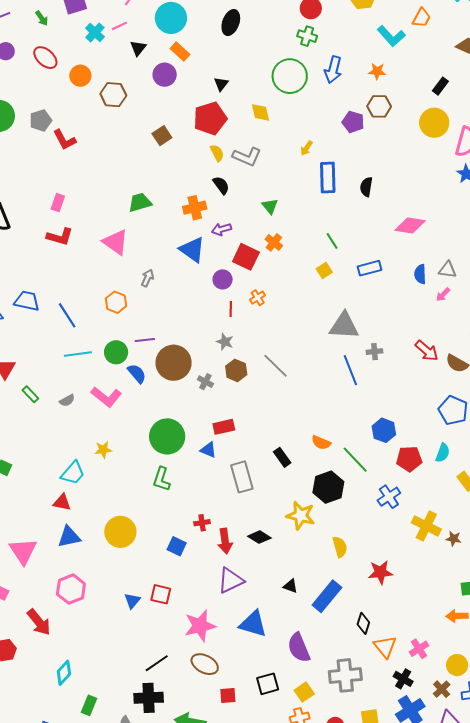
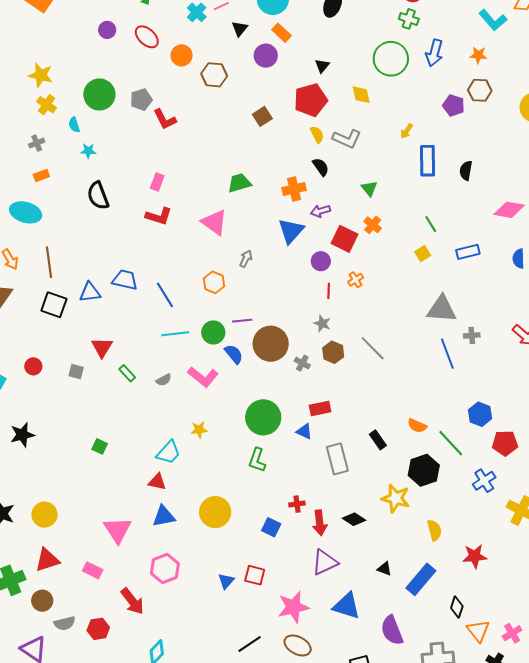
blue triangle: (192, 250) -> (291, 231), turned 36

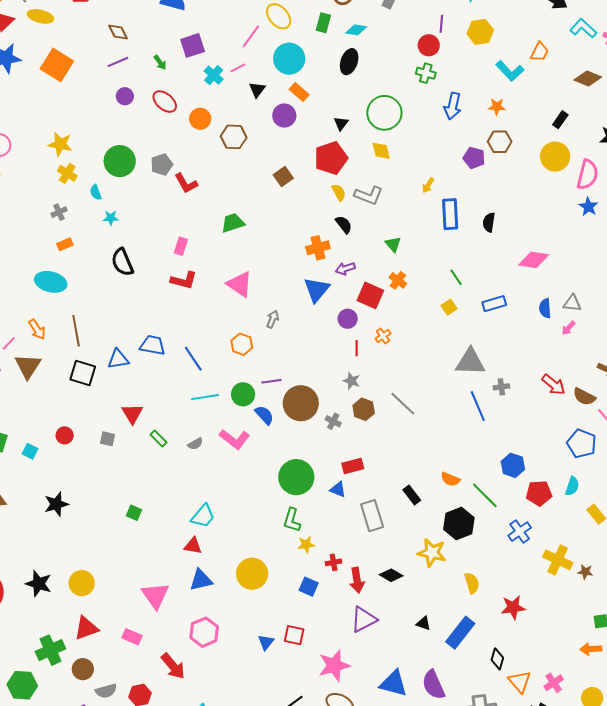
green circle: (391, 59) -> (384, 113), moved
green trapezoid: (239, 183) -> (233, 223), moved
yellow star: (199, 430) -> (306, 544), moved
blue triangle: (347, 606) -> (394, 683), moved

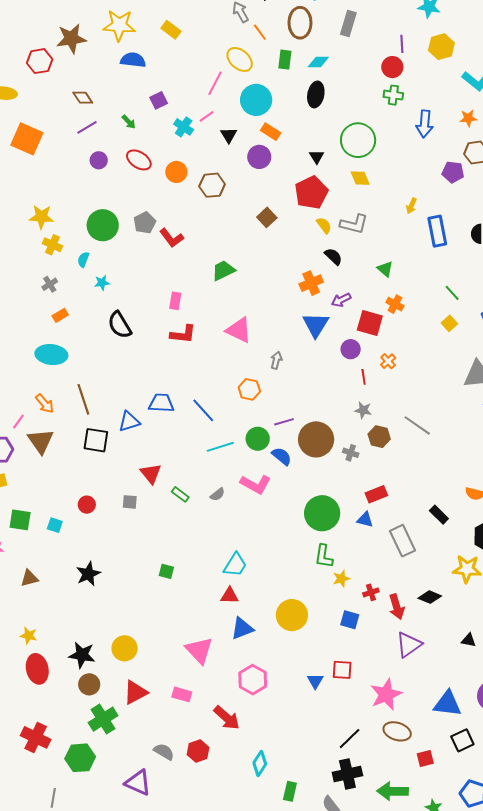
purple square: (193, 45) -> (159, 100), size x0.7
cyan semicircle: (96, 192) -> (83, 260), turned 49
brown circle: (83, 669) -> (89, 684), moved
gray semicircle: (106, 691) -> (164, 752), turned -125

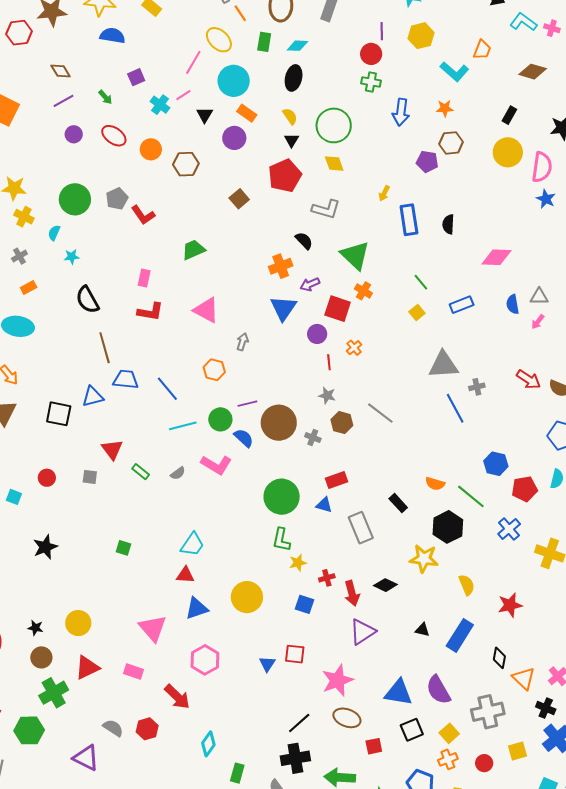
yellow semicircle: (324, 225) -> (290, 116), moved
green triangle: (385, 269) -> (355, 255), size x1.8
brown line: (83, 399) -> (105, 348), moved
black star: (82, 655) -> (35, 628), size x0.6

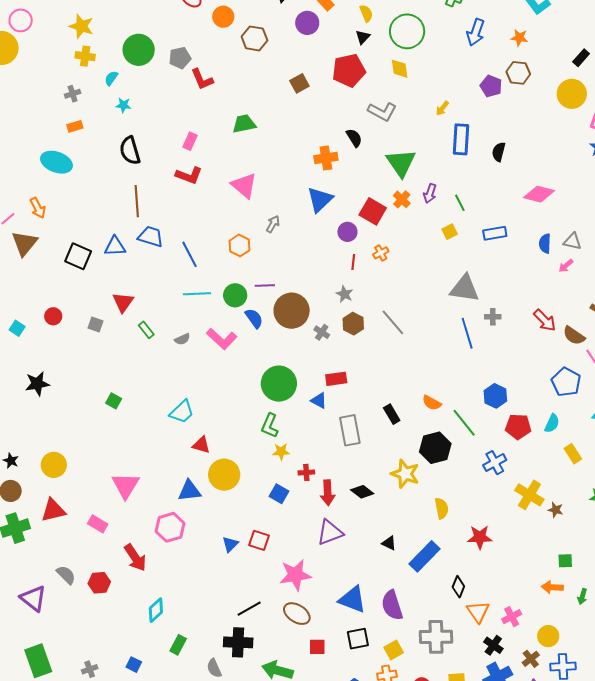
yellow cross: (24, 217) -> (85, 56), turned -30
purple arrow: (310, 284) -> (430, 193), moved, turned -60
red triangle: (185, 575) -> (201, 445), moved
blue triangle: (197, 608) -> (189, 491), moved

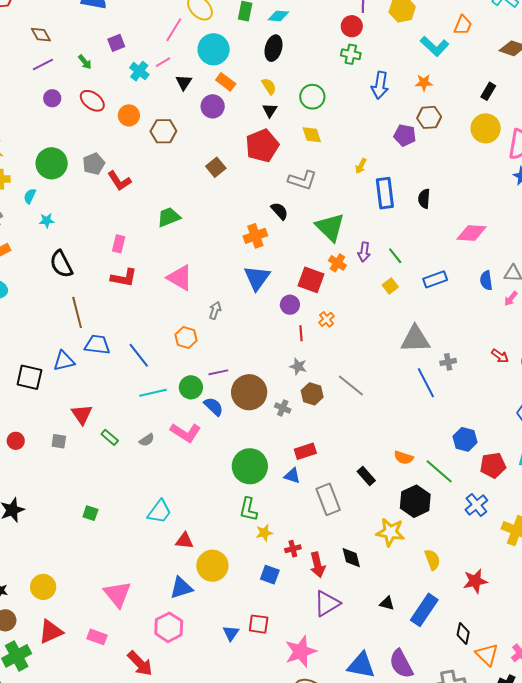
green circle: (407, 31) -> (312, 97), size x0.7
red arrow: (545, 320) -> (500, 356), size x0.7
black diamond: (362, 492) -> (351, 558), turned 50

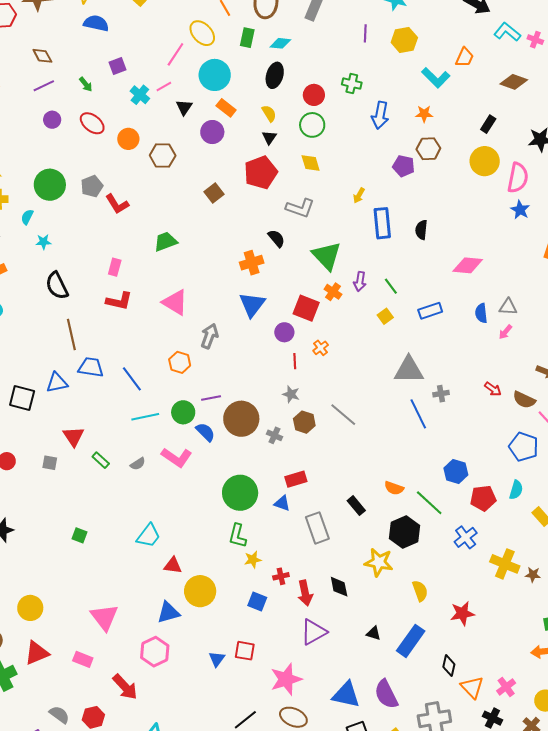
red circle: (352, 26) -> (314, 95), moved
gray arrow: (215, 310) -> (209, 336), size x1.4

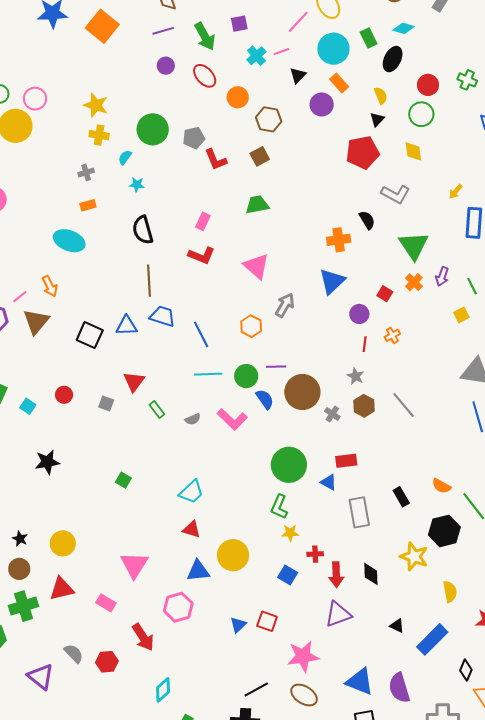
green rectangle: (247, 38) -> (369, 38), moved, turned -48
green arrow: (86, 84) -> (205, 36), size x1.8
brown square: (214, 193) -> (260, 156), moved
red square: (306, 308) -> (385, 294), size x0.6
red triangle: (173, 565) -> (192, 529), moved

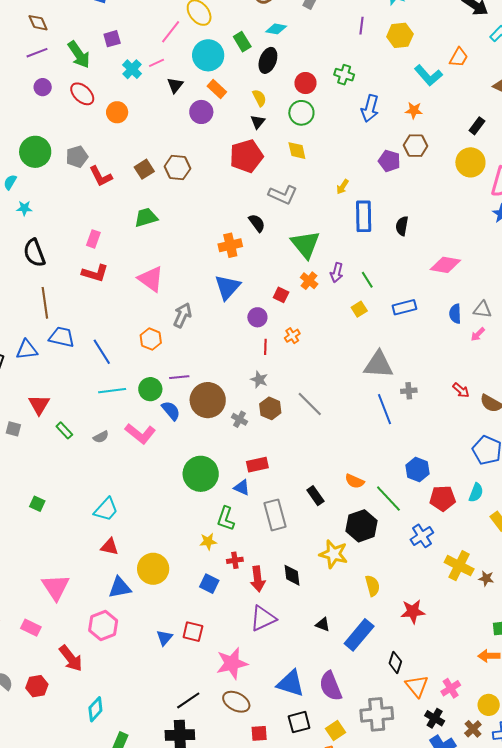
brown hexagon: (269, 119) -> (177, 167), moved
green L-shape: (279, 507) -> (226, 519), moved

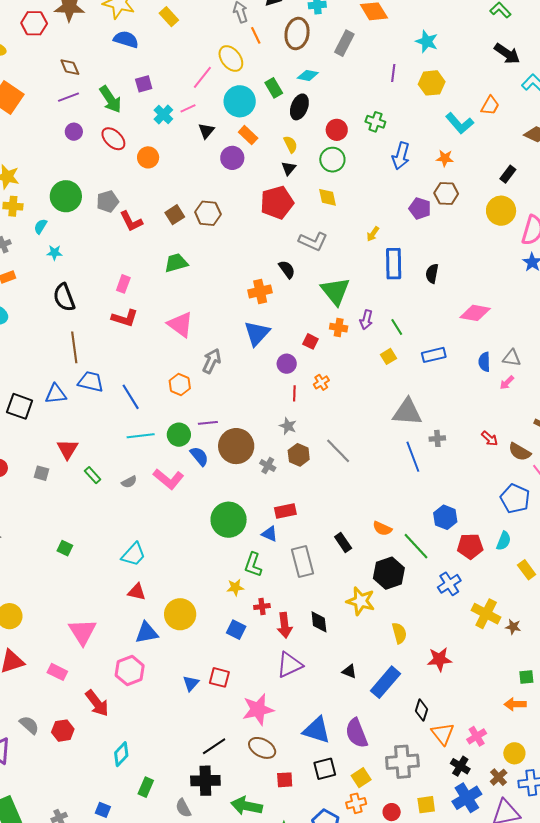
orange cross: (309, 281) -> (339, 328), turned -30

